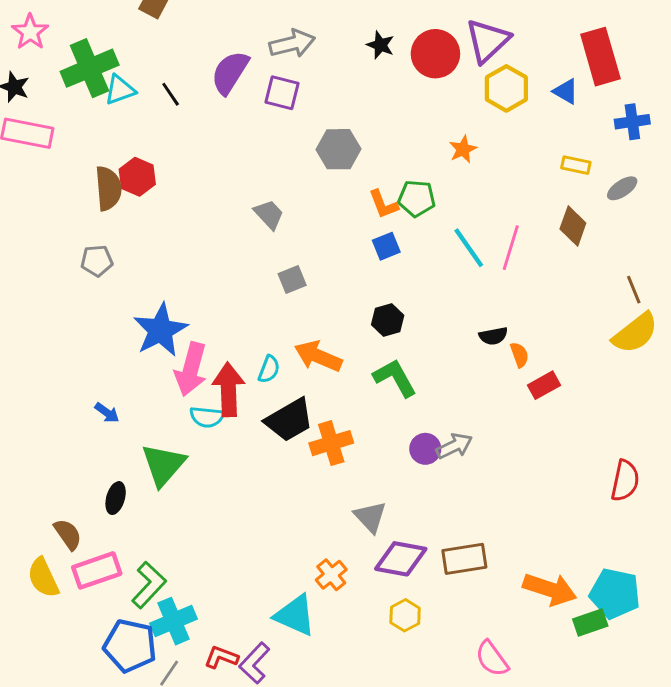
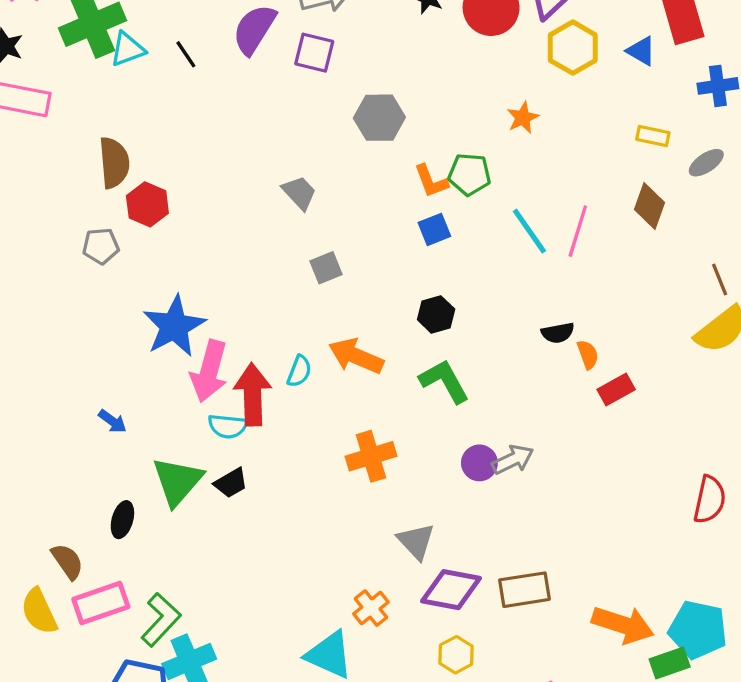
red hexagon: (137, 177) -> (147, 204), moved
black trapezoid: (289, 420) -> (231, 483), moved, size x0.6

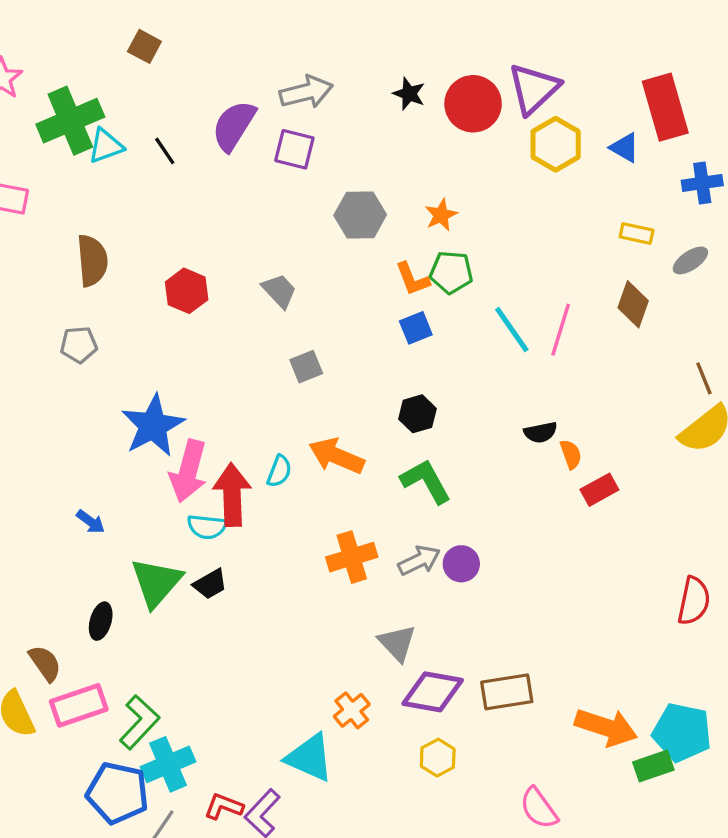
orange star: (523, 118) -> (441, 215), moved
red hexagon: (147, 204) -> (187, 291), moved
gray arrow: (513, 460) -> (419, 560), moved

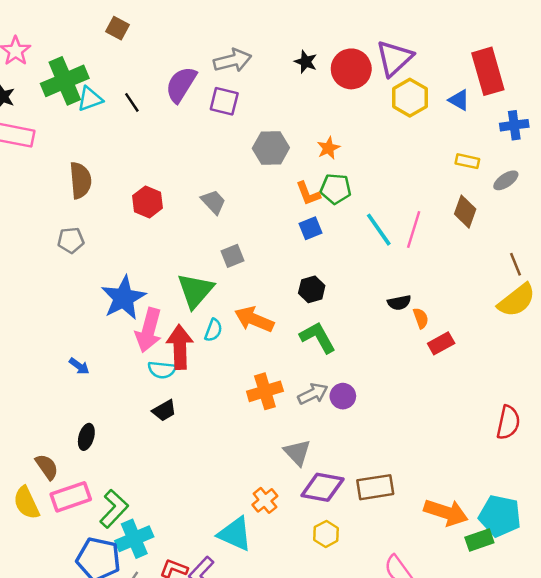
green triangle: (156, 582) -> (195, 291), moved

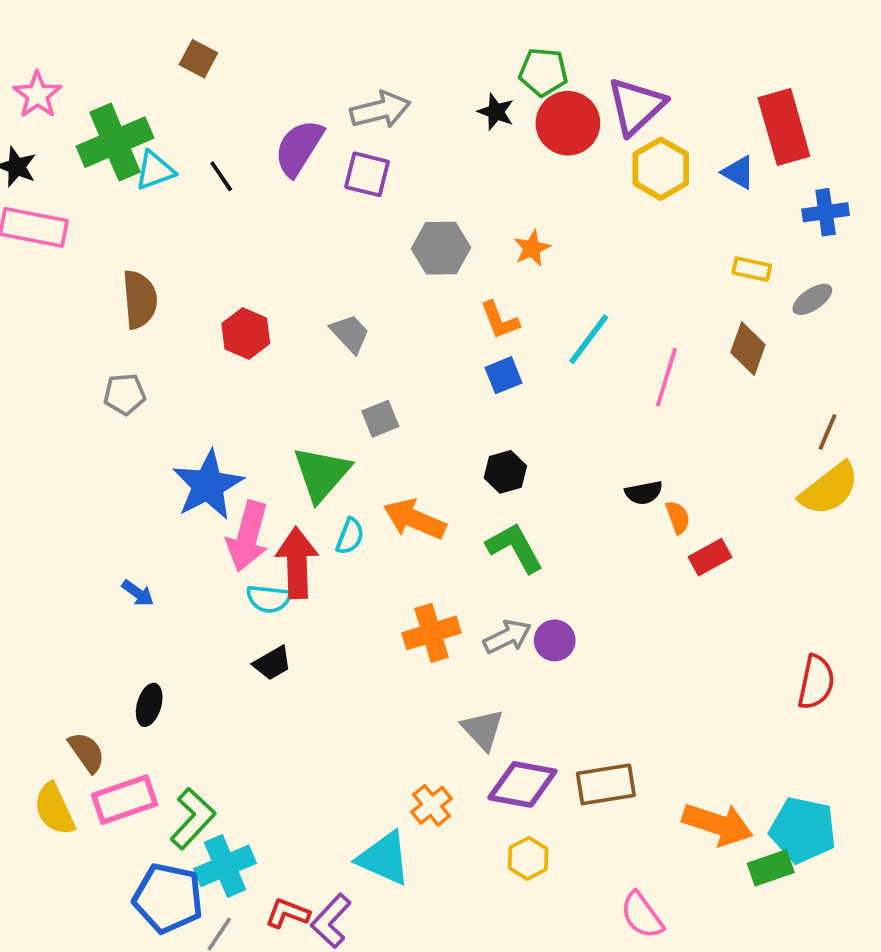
green pentagon: (336, 189) -> (543, 72), moved
cyan line: (379, 230) -> (589, 339), moved, turned 72
brown line: (515, 264) -> (827, 432), turned 45

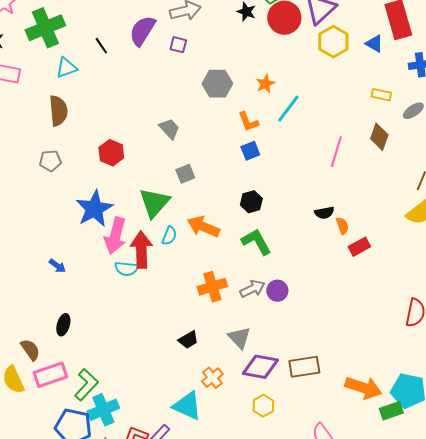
cyan triangle: (155, 171) -> (66, 68), moved
purple square: (367, 174) -> (178, 45), size x0.7
red hexagon: (246, 333) -> (111, 153), moved
cyan line: (589, 339) -> (288, 109), moved
black trapezoid: (272, 663) -> (188, 340), moved

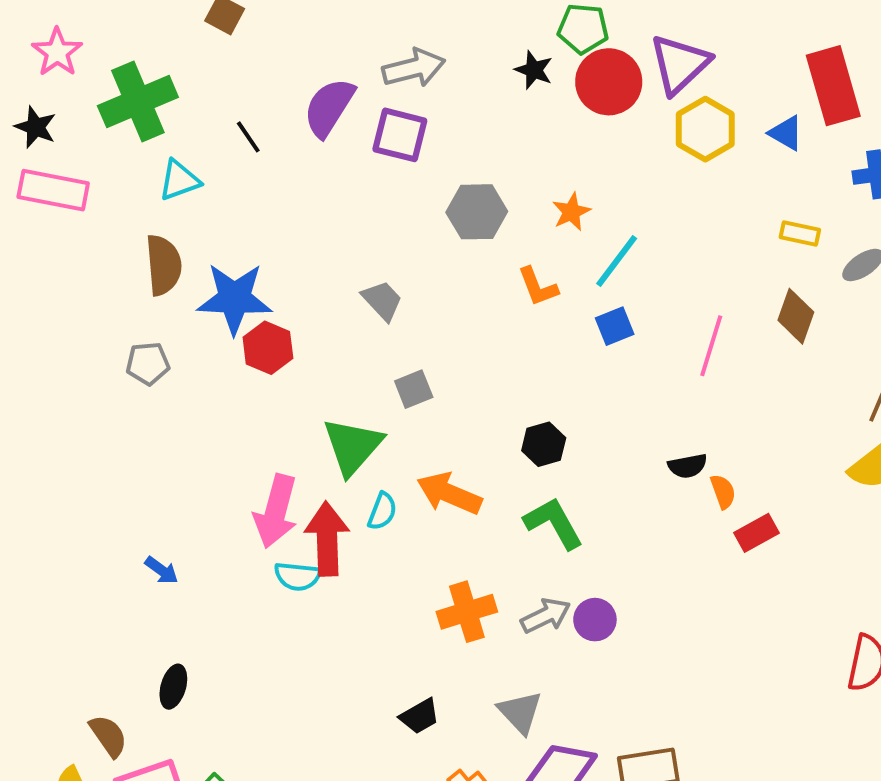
purple square: (178, 45) -> (400, 135), size x1.6
blue square: (250, 151) -> (615, 326), moved
blue star: (94, 209) -> (234, 298), moved, turned 30

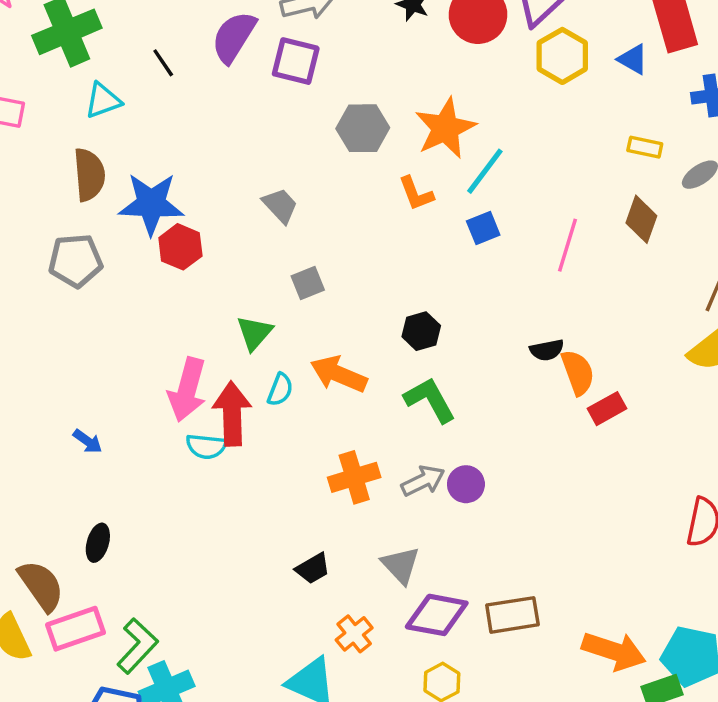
orange star: (571, 212) -> (445, 128), size x1.8
gray pentagon: (148, 363) -> (75, 261), size x1.4
green triangle: (353, 446) -> (254, 333), size x0.7
orange semicircle: (723, 492) -> (578, 372), size x1.5
brown semicircle: (108, 736) -> (41, 586), size x1.4

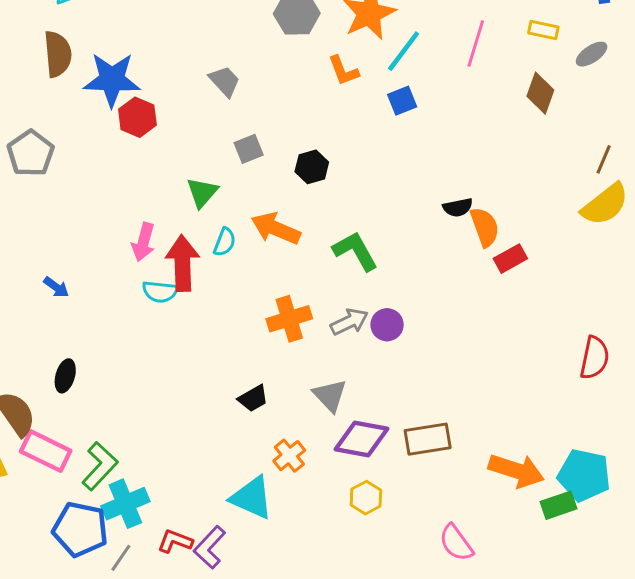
pink line: (567, 245) -> (476, 44), moved
gray pentagon: (75, 261) -> (31, 153), moved, turned -30
black hexagon: (421, 331) -> (312, 167), moved
pink arrow: (187, 390) -> (143, 242), size x0.7
pink rectangle: (75, 629) -> (46, 451), turned 45

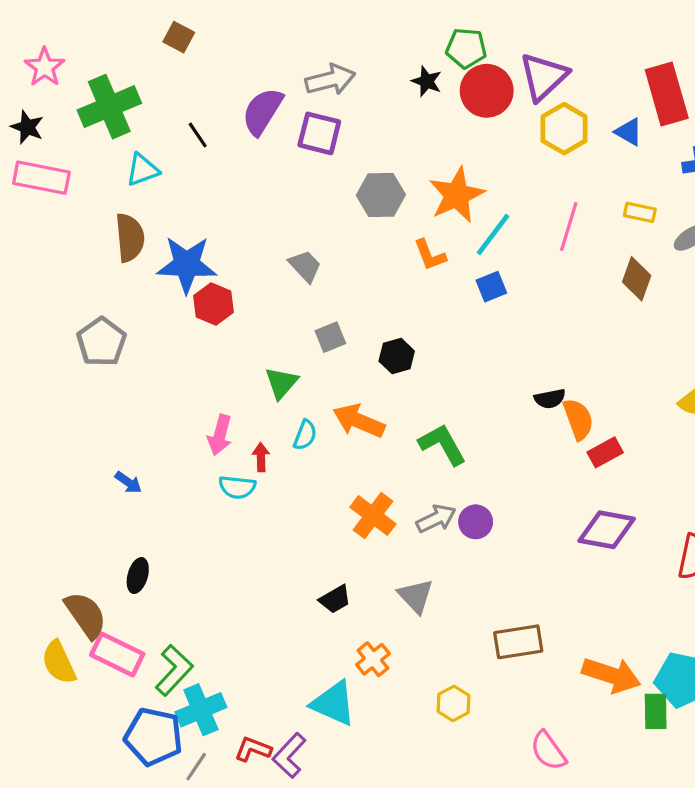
red arrow: (183, 263) -> (261, 457), size x0.5
orange cross: (289, 319) -> (373, 516), turned -36
purple diamond: (361, 439) -> (607, 530), moved
green rectangle: (558, 505) -> (656, 711), turned -72

